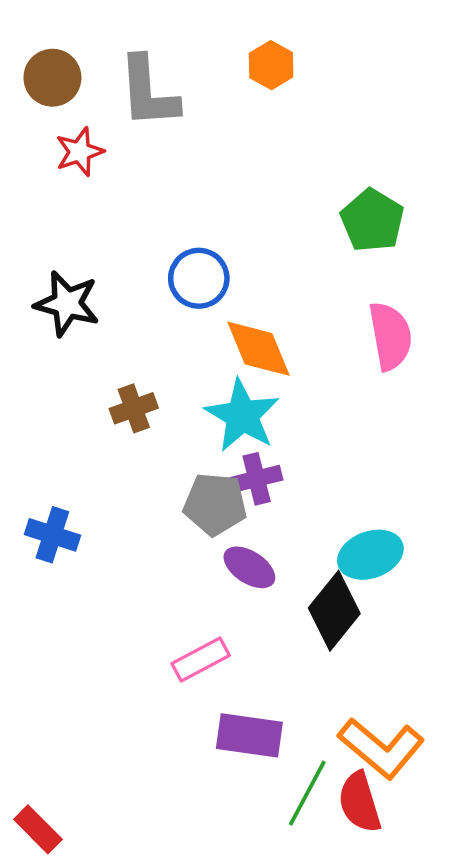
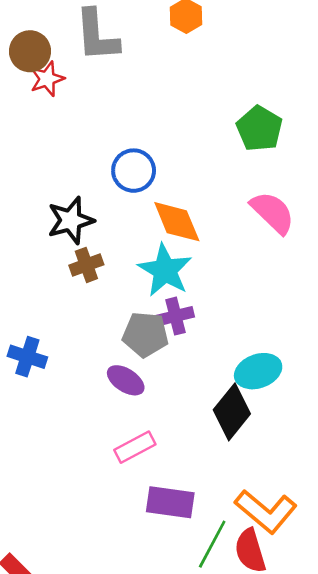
brown circle: (52, 78) -> (30, 51), moved
black star: (67, 304) -> (71, 220), moved, turned -30
pink semicircle: (390, 336) -> (273, 213), turned -36
purple ellipse: (249, 567) -> (126, 380), moved

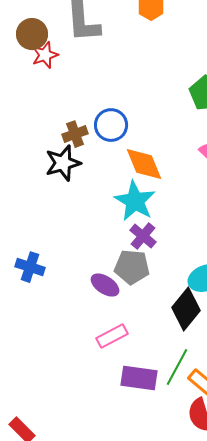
brown cross: (86, 265) -> (75, 134), moved
purple cross: (176, 316) -> (143, 236), turned -36
gray pentagon: (145, 334) -> (132, 267), moved
green line: (212, 544) -> (177, 367), moved

